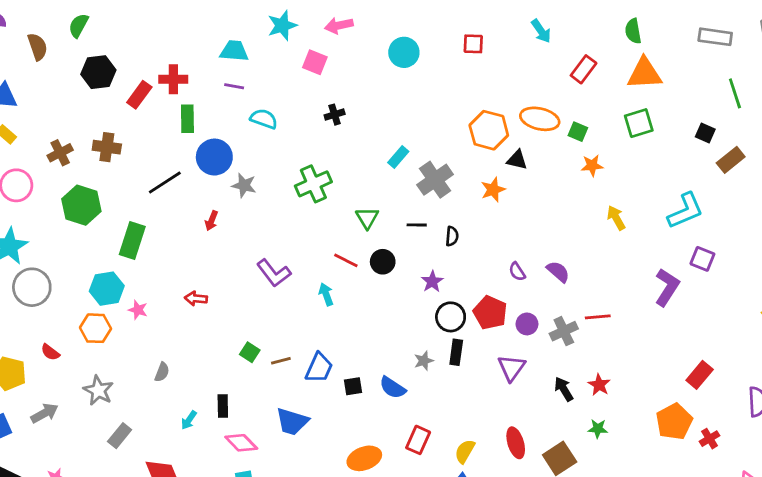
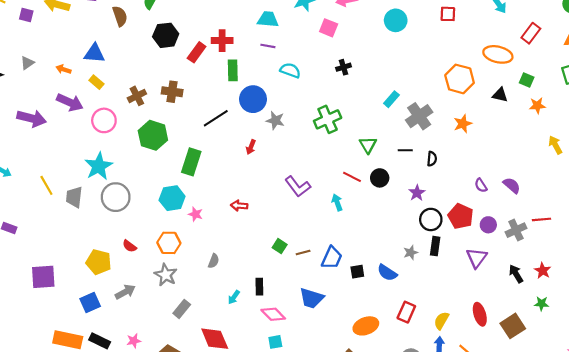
orange ellipse: (540, 119) -> (498, 54), moved
black triangle: (517, 160) -> (500, 95), moved
orange hexagon: (95, 328) -> (169, 243), moved

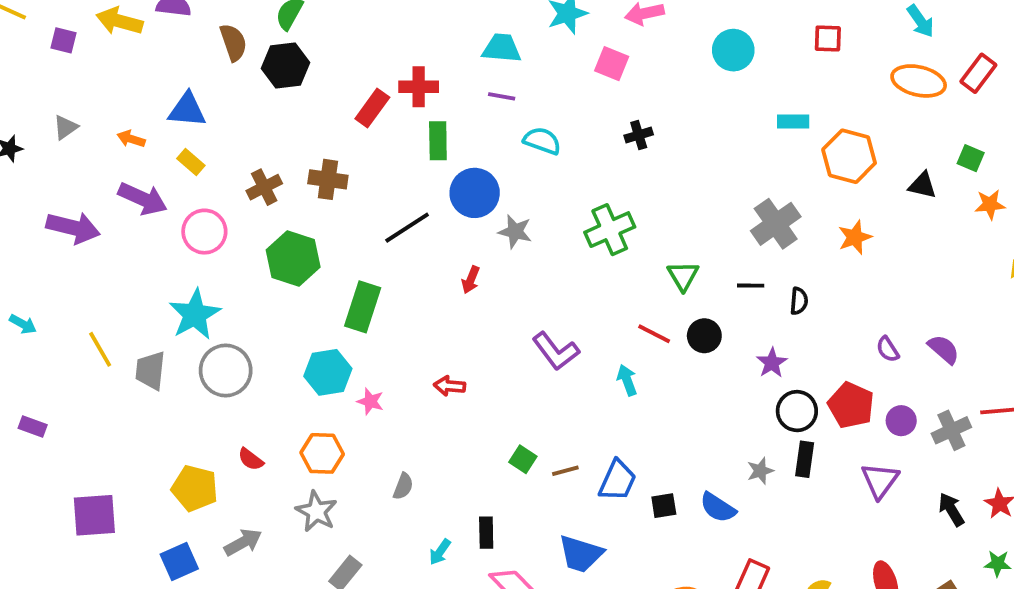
black hexagon: (166, 35) -> (285, 66), moved
orange ellipse: (498, 54) -> (919, 81), moved
cyan rectangle: (391, 99) -> (793, 122), moved, turned 49

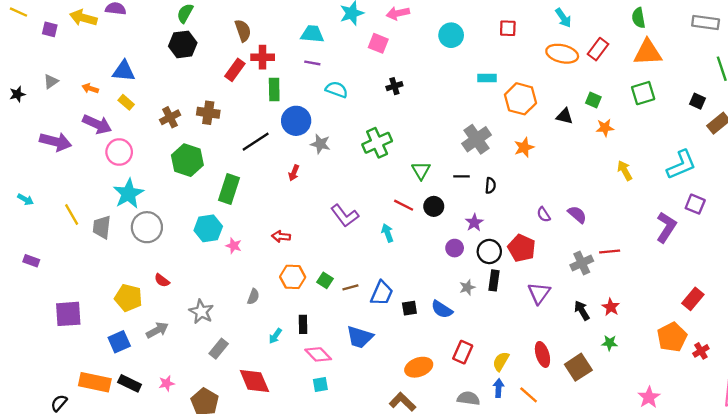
brown semicircle: (233, 42) -> (243, 31), moved
pink circle: (204, 232) -> (119, 152), moved
purple circle: (901, 421) -> (455, 248), moved
orange hexagon: (322, 453) -> (293, 277), moved

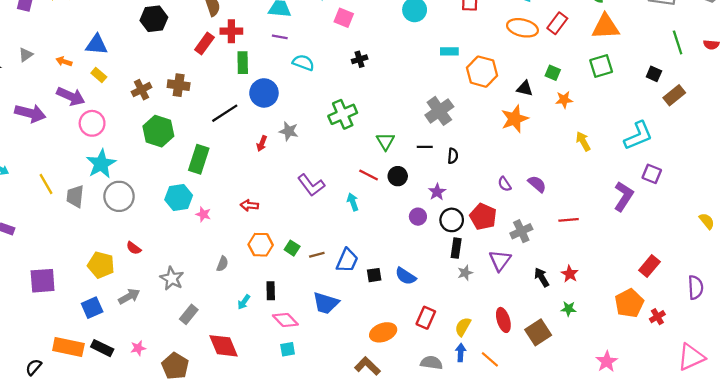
gray star: (320, 144) -> (289, 131), moved
orange star: (524, 147) -> (515, 119), moved, size x1.4
gray cross: (582, 263) -> (521, 231), moved
gray star: (467, 287) -> (465, 273), moved

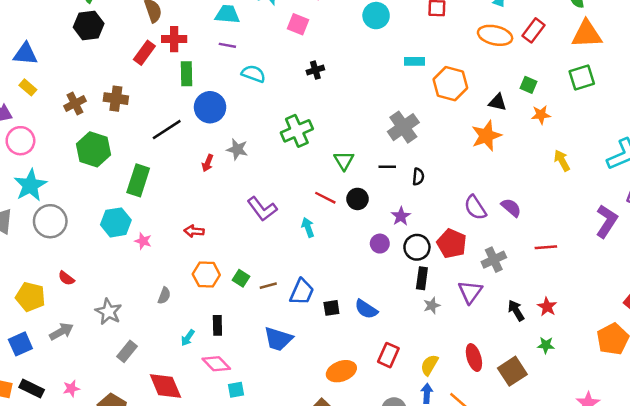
purple semicircle: (504, 184) -> (475, 208), size x1.5
pink diamond: (285, 320) -> (216, 364), moved

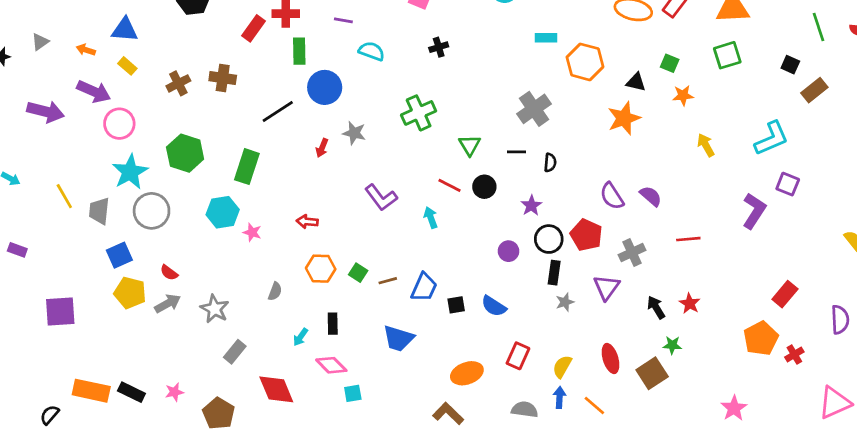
green hexagon: (94, 149) -> (185, 153), moved
purple circle: (380, 244) -> (509, 251), moved
gray arrow: (61, 332) -> (168, 303), moved
blue square: (20, 344) -> (119, 255), moved
green star: (546, 345) -> (672, 345), moved

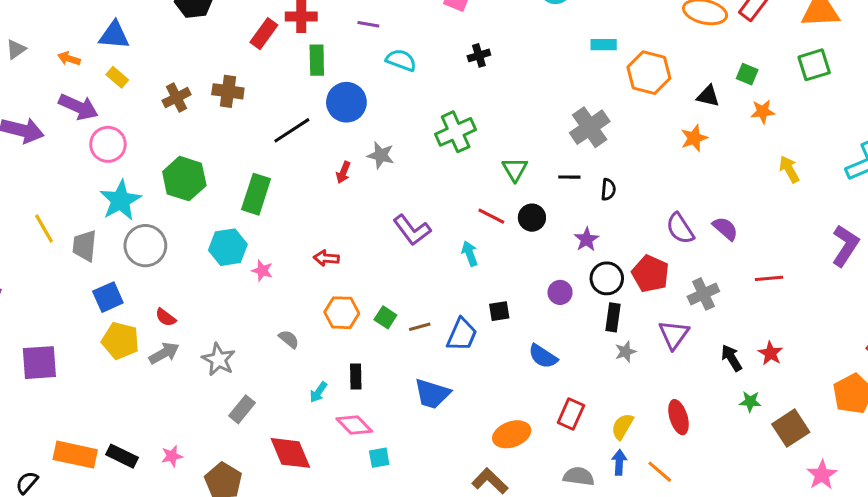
orange star: (624, 118) -> (694, 138), size x0.7
gray semicircle: (275, 291) -> (289, 339), turned -72
black square: (456, 305) -> (499, 311), moved
brown square: (652, 373) -> (791, 428), moved

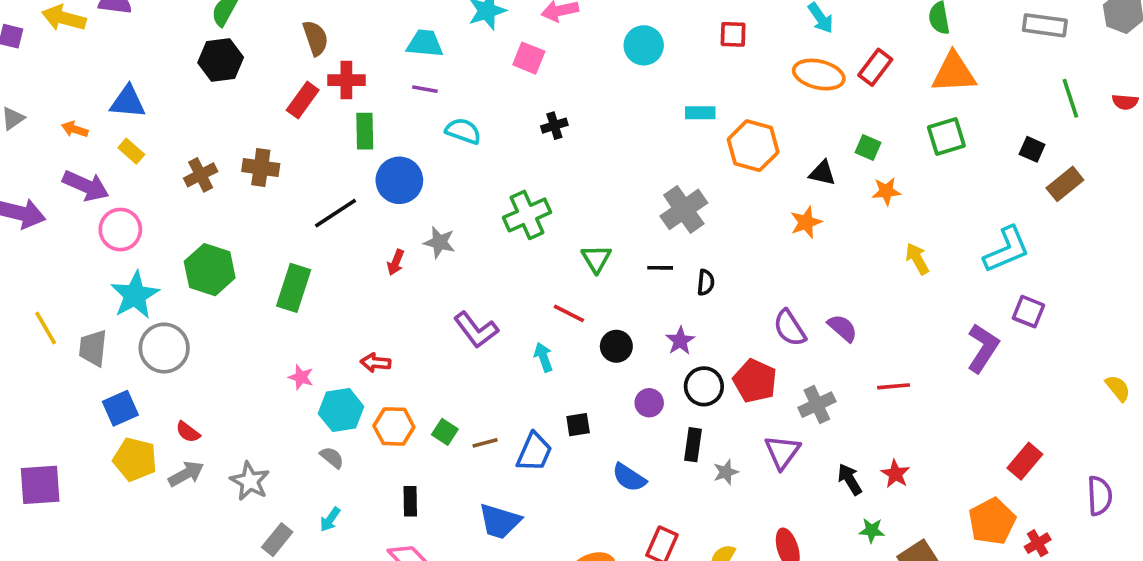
black circle: (532, 218) -> (616, 346), moved
cyan hexagon: (228, 247) -> (341, 410), moved
black rectangle: (613, 317) -> (693, 445), moved
cyan arrow: (318, 392) -> (330, 519), moved

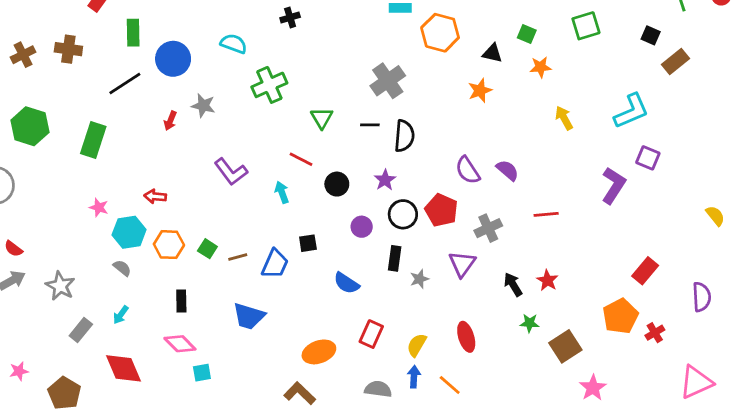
green rectangle: (365, 131) -> (133, 33), moved
cyan semicircle: (463, 131) -> (234, 44), moved
black semicircle: (706, 282) -> (404, 136), size x1.6

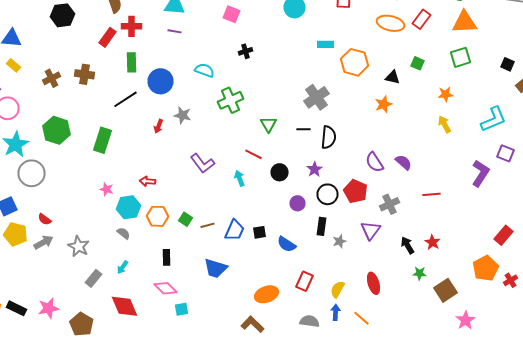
orange star: (541, 67) -> (446, 94), moved
black square: (308, 243) -> (260, 232), moved
pink star: (19, 371) -> (48, 308), size x1.5

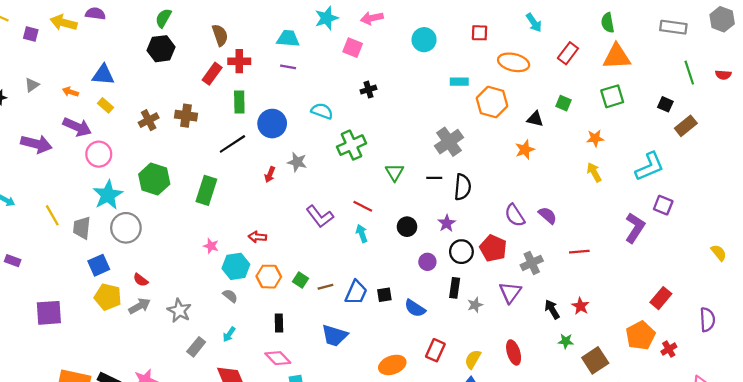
orange ellipse: (390, 23) -> (514, 62), moved
red line: (254, 154) -> (363, 206), moved

